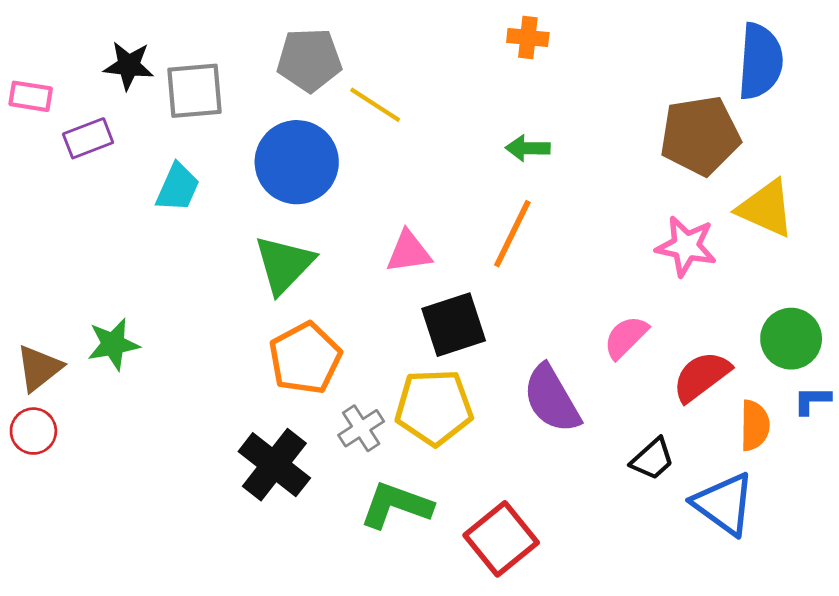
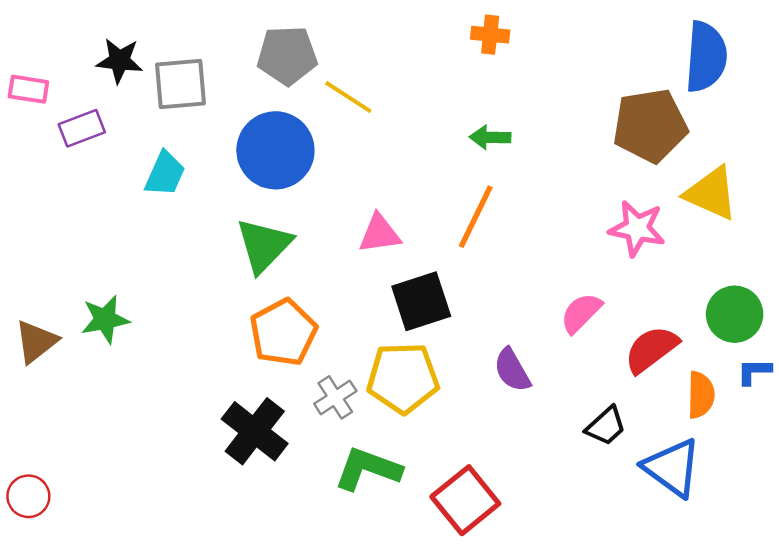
purple semicircle: (552, 399) -> (512, 370), size x0.7
red circle: (33, 431) -> (28, 496), moved

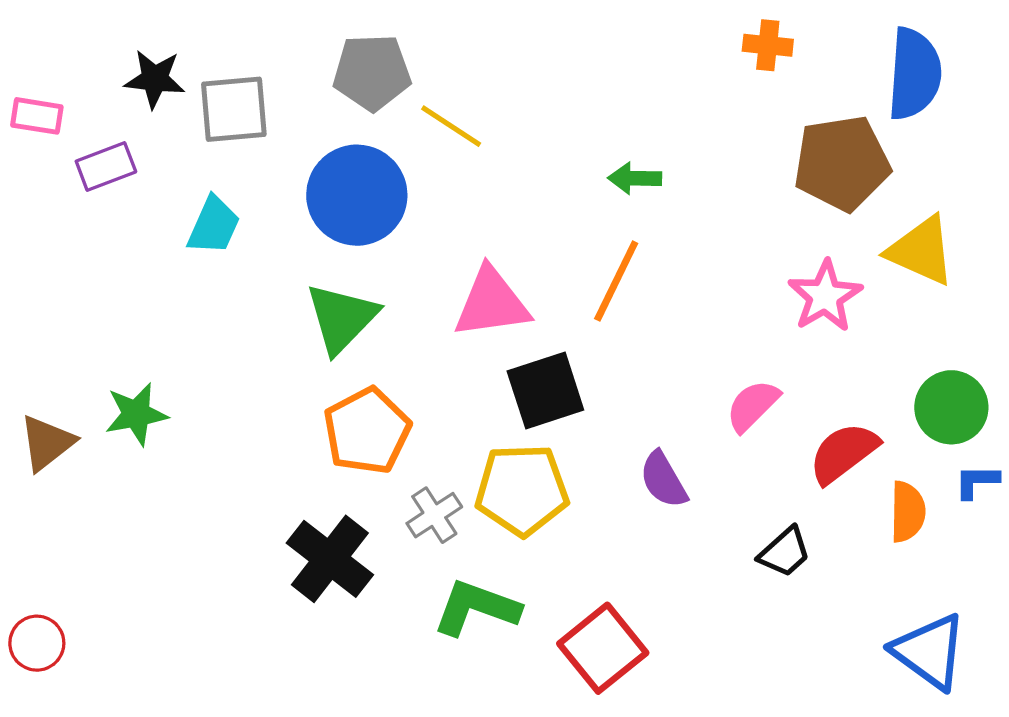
orange cross: (490, 35) -> (768, 45), moved
pink star: (637, 228) -> (825, 296), turned 30
pink triangle: (380, 234) -> (492, 303), size x1.4
blue triangle: (672, 468) -> (929, 652), moved

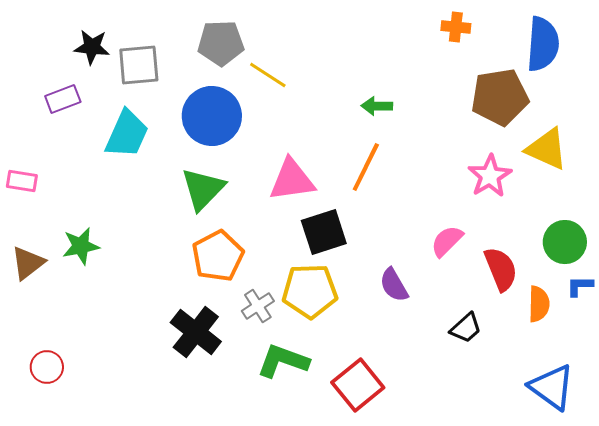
pink rectangle: (37, 116) -> (22, 181), moved
cyan trapezoid: (214, 225) -> (127, 134), size x1.4
red semicircle: (844, 453) -> (501, 269), turned 105
red circle: (37, 643) -> (47, 367), moved

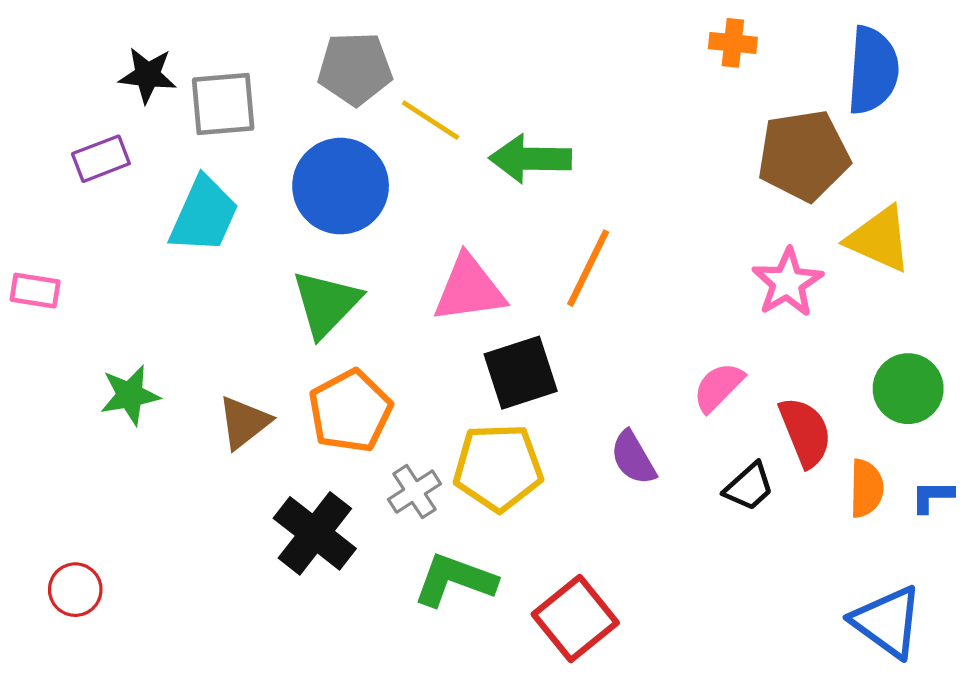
green arrow: (377, 106) -> (530, 159), moved, size x1.6
brown triangle: (28, 263) -> (244, 422), moved
blue L-shape: (580, 286) -> (932, 496), moved
black trapezoid: (466, 328) -> (749, 487), moved

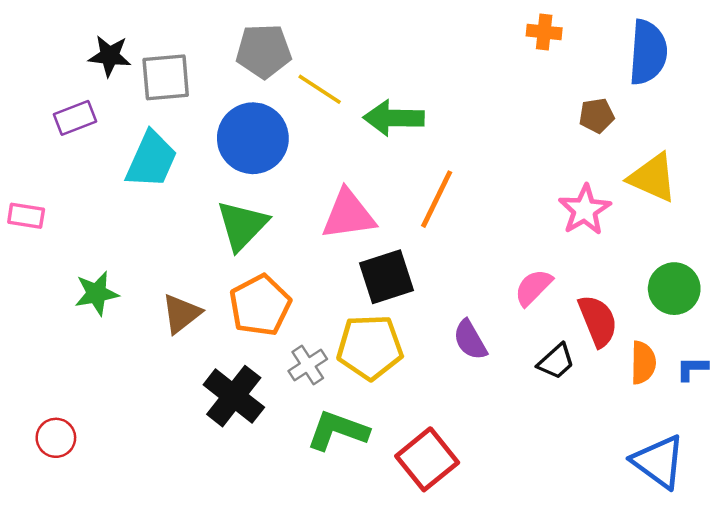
brown pentagon: (804, 155) -> (597, 116), size x0.5

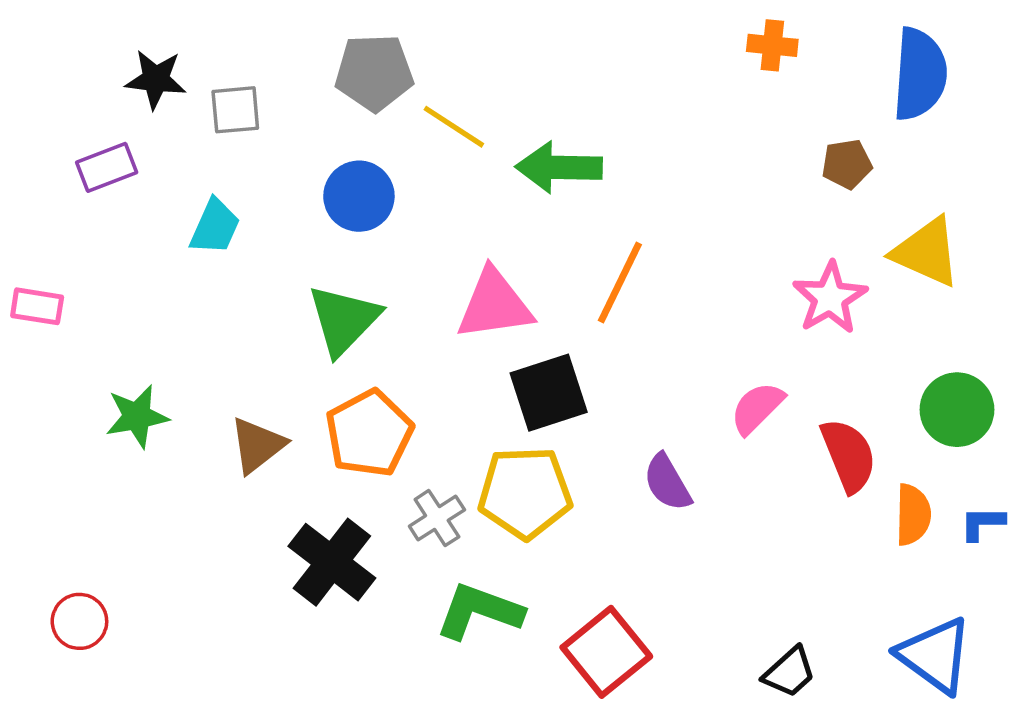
gray square: (166, 77) -> (235, 110), size x0.7
blue circle: (253, 138) -> (359, 196), size x0.7
cyan trapezoid: (151, 160) -> (215, 227), size x0.7
black trapezoid: (556, 361) -> (789, 672), moved

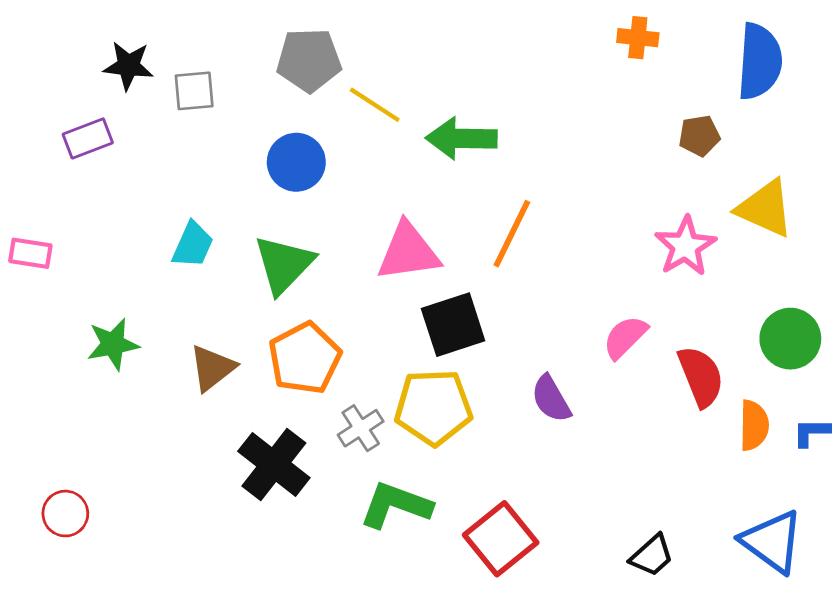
cyan trapezoid: (215, 227) -> (193, 245), moved

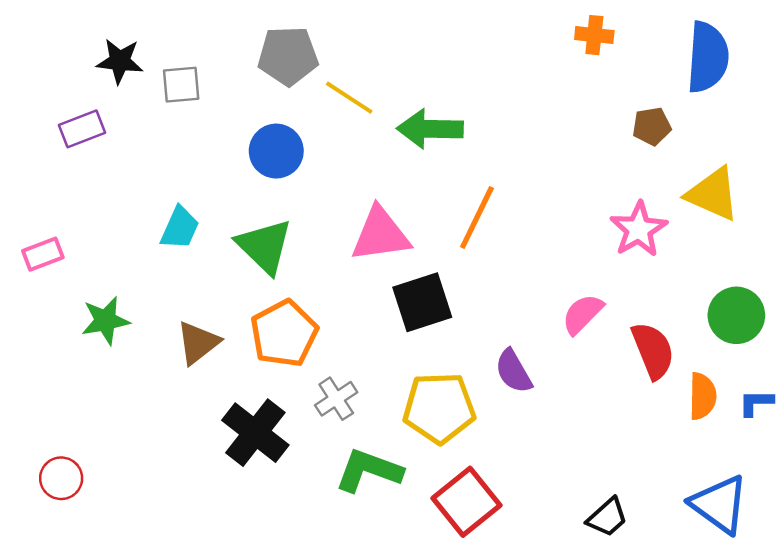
pink rectangle: (30, 253) -> (43, 254), moved, turned -30
green triangle: (284, 264) -> (264, 246), turned -30
yellow pentagon: (433, 407) -> (439, 408), moved

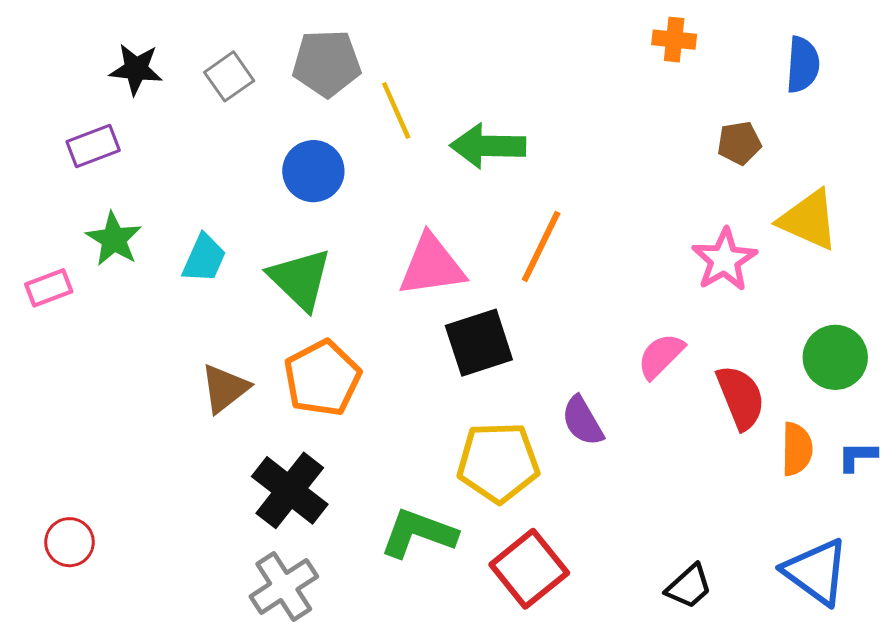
blue semicircle: (708, 57) -> (803, 65), size x0.7
gray square: (181, 85) -> (229, 76), moved, turned -30
yellow line: (349, 98) -> (396, 110), turned 33
green star: (105, 321) -> (114, 239), moved, turned -30
gray cross: (336, 399) -> (284, 587), moved, size x1.4

